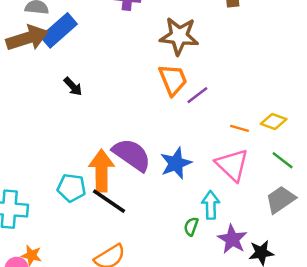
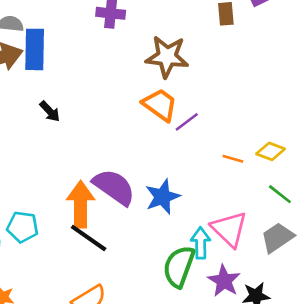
blue rectangle: (59, 30) -> (35, 49), turned -48
orange trapezoid: (173, 80) -> (160, 105), turned -32
pink triangle: (232, 165) -> (229, 229), moved
cyan pentagon: (71, 188) -> (23, 227), moved
green semicircle: (191, 227) -> (179, 266), size x2.0

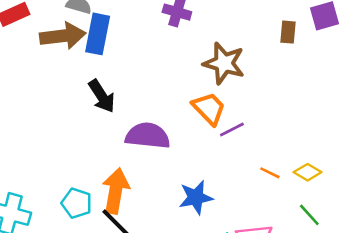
black arrow: (50, 111) -> (102, 96), size x1.5
purple semicircle: (114, 187) -> (148, 136), moved, turned -39
cyan pentagon: (23, 227) -> (77, 203), moved

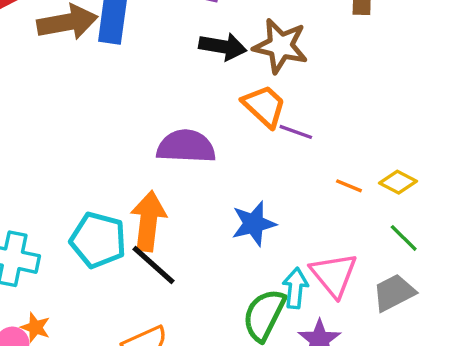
black arrow: (102, 96) -> (223, 47), moved, turned -44
purple line: (232, 129) -> (296, 132), turned 50
cyan pentagon: (77, 203) -> (98, 240), size x1.4

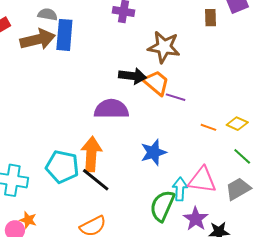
black arrow: (223, 47) -> (132, 76), moved
pink triangle: (334, 275) -> (202, 180), turned -40

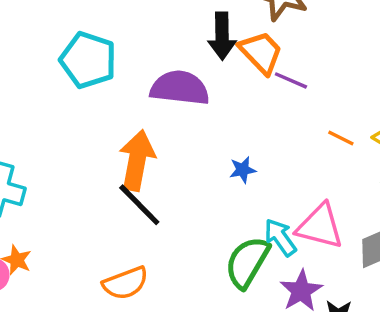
black arrow: (132, 76) -> (222, 36), turned 76
blue star: (153, 152) -> (243, 170), size x0.6
cyan pentagon: (62, 167) -> (88, 60), moved
cyan arrow: (180, 189) -> (280, 237), turned -45

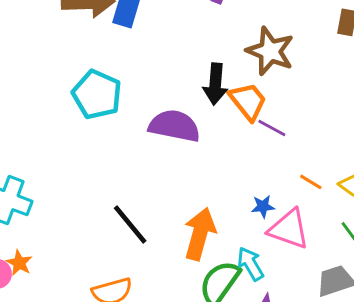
orange arrow: (137, 160) -> (200, 234), moved
blue star: (243, 170) -> (263, 207), moved
pink triangle: (320, 226) -> (289, 229), moved

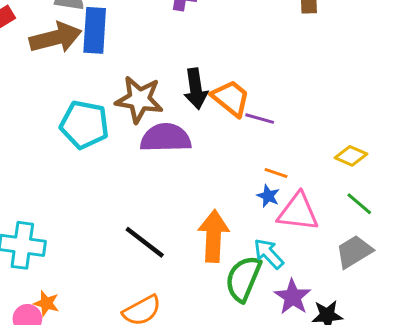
brown star: (270, 51) -> (139, 99), moved
orange line: (311, 182) -> (276, 173), moved
blue star: (263, 207) -> (268, 196), turned -30

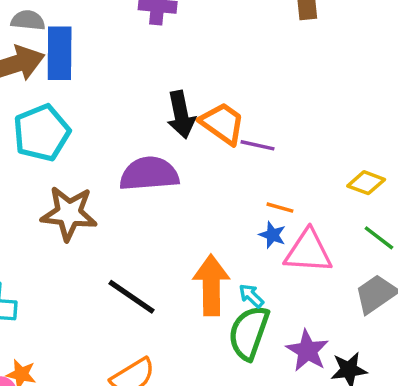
brown star: (139, 99) -> (69, 213), moved
cyan pentagon: (84, 125) -> (42, 133), moved, turned -30
cyan arrow: (269, 254) -> (251, 296), moved, size x0.7

